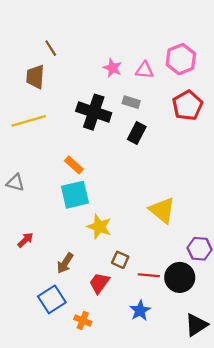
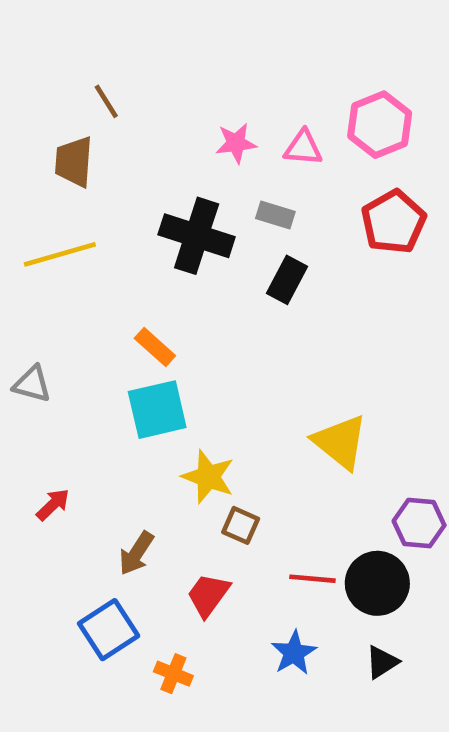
pink star: (112, 68) -> (236, 143), turned -30
brown square: (120, 260) -> (241, 525), moved
black triangle: (196, 325) -> (382, 662), moved, size x0.7

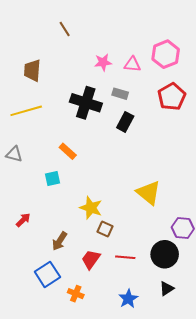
brown line: (106, 101) -> (65, 29), moved
gray triangle: (32, 384) -> (14, 154), moved
cyan square: (157, 410) -> (53, 178), moved, size x0.6
red line: (312, 579) -> (125, 257), moved
blue star: (294, 653) -> (128, 299), moved

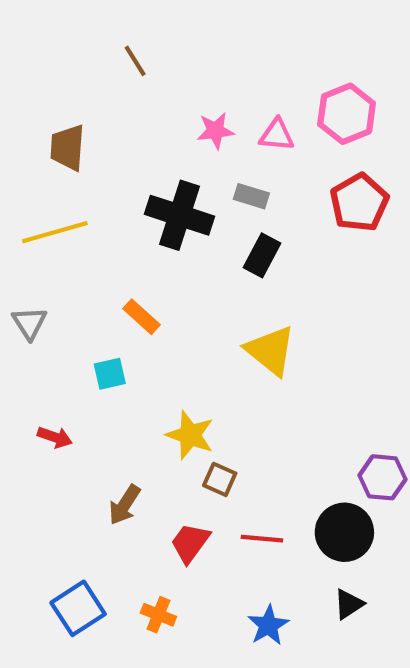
gray triangle: (14, 154) -> (29, 323), turned 42
yellow triangle: (148, 193) -> (270, 350), moved
red arrow: (23, 220) -> (55, 437), moved, turned 63
blue square: (47, 274) -> (78, 608), moved

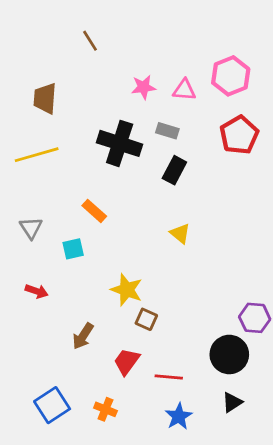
gray triangle: (29, 323) -> (31, 228), moved
yellow triangle: (270, 350) -> (180, 233), size x0.6
red line: (262, 539) -> (169, 377), moved

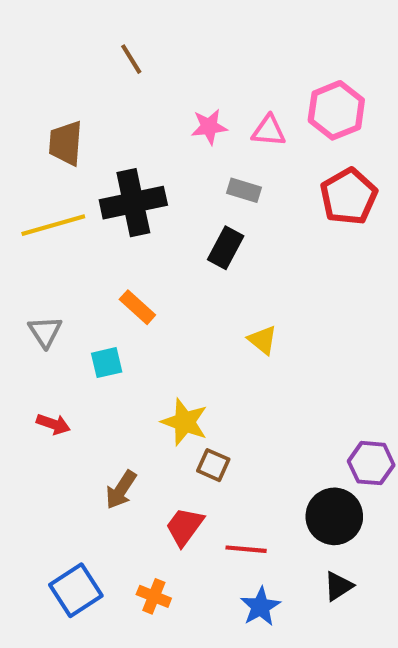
black cross: (120, 143) -> (133, 203), moved, turned -30
black rectangle: (174, 170) -> (226, 248), moved

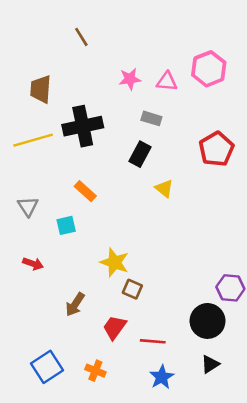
red pentagon: (349, 196) -> (216, 149), moved
yellow triangle: (262, 340) -> (164, 189), moved

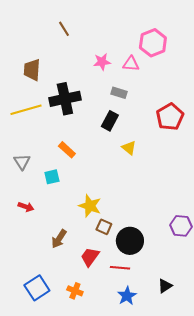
pink hexagon: (209, 69) -> (153, 43), moved
black circle: (208, 321) -> (130, 241), moved

